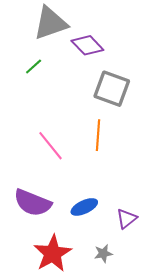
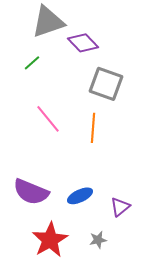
pink line: (50, 146) -> (48, 119), moved

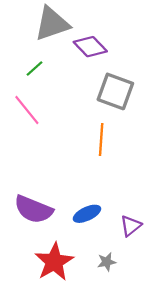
pink line: (48, 119) -> (27, 110), moved

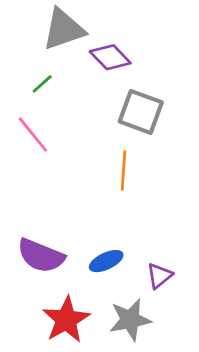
gray star: (107, 262) -> (130, 320), size x1.8

